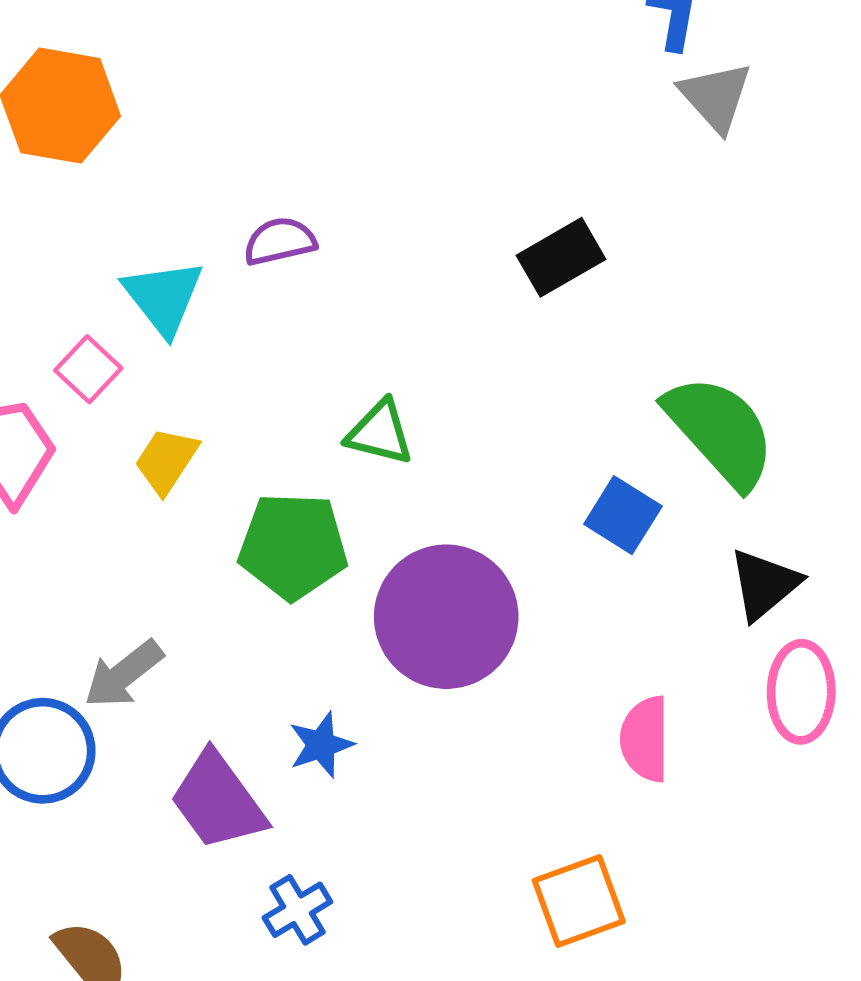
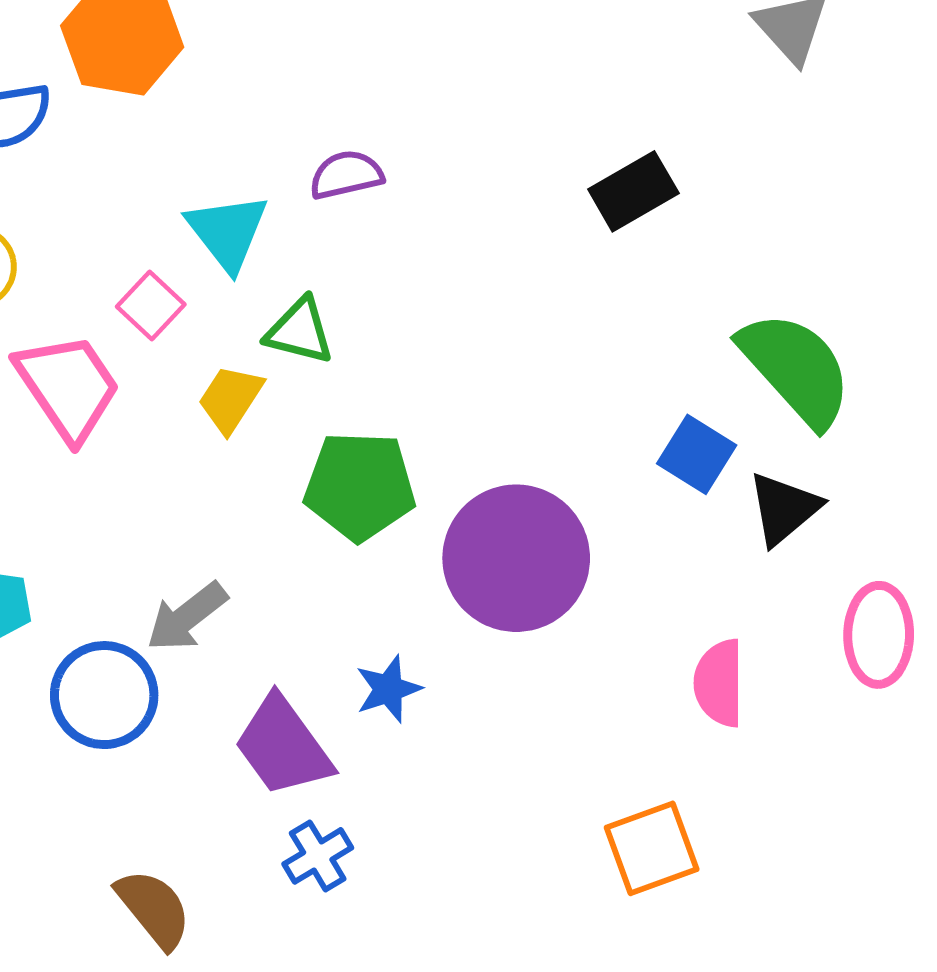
green triangle: (380, 433) -> (300, 331), moved
black triangle: (764, 584) -> (784, 509), moved
blue cross: (297, 910) -> (318, 856), moved

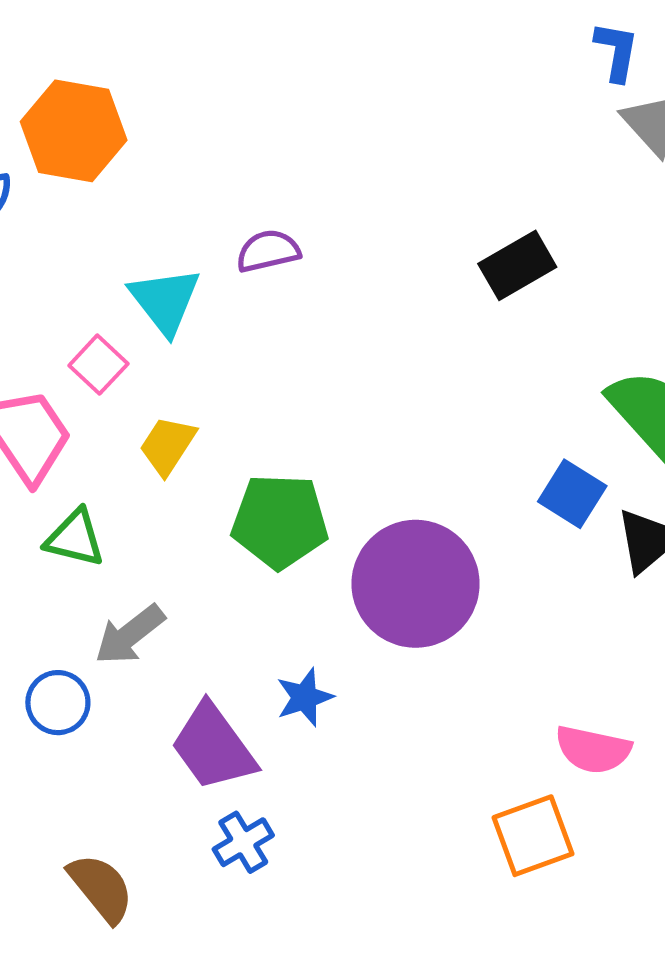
green triangle: (300, 331) -> (75, 538), moved
pink semicircle: (719, 683) -> (593, 750), moved, turned -78
blue circle: (104, 695) -> (58, 703), size x0.7

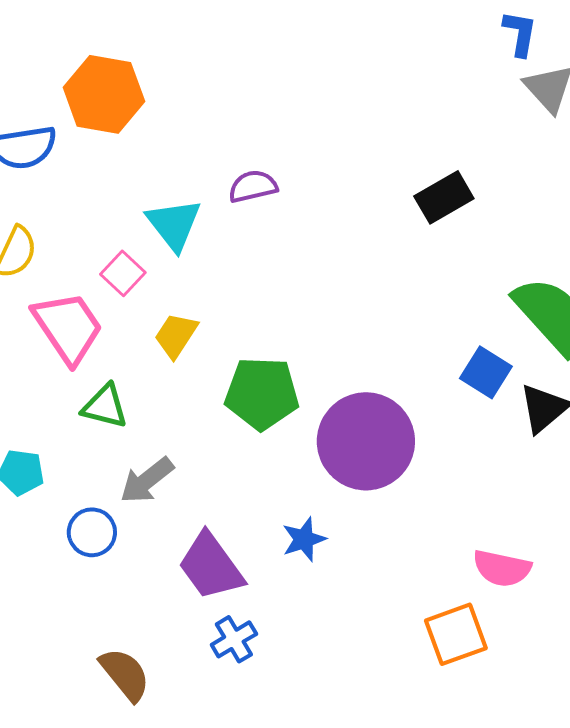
blue star: (305, 697) -> (304, 539), moved

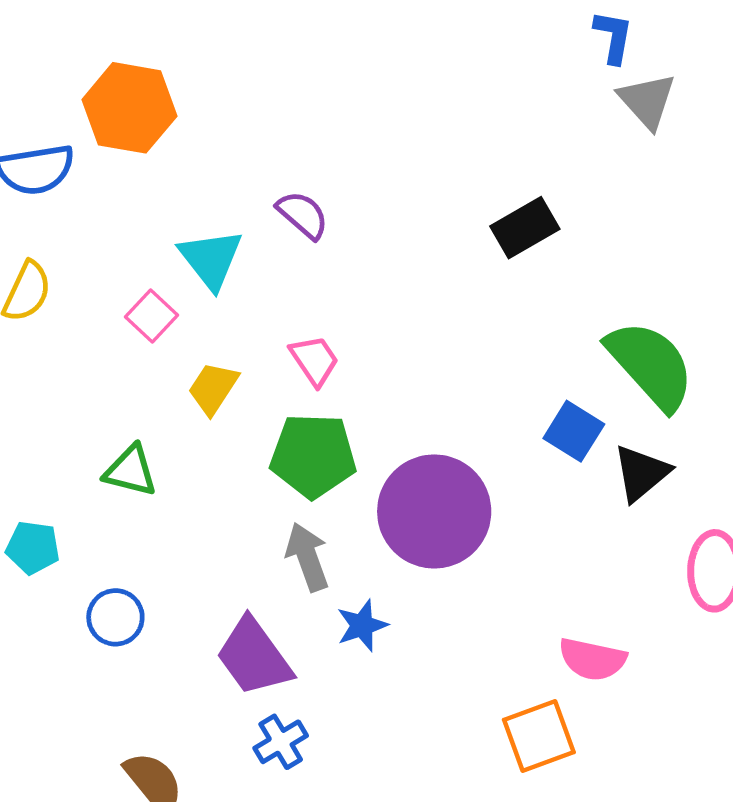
purple semicircle: (253, 186) -> (303, 215), turned 54
pink trapezoid: (68, 327) -> (314, 360), moved, size x0.6
gray arrow: (147, 480) -> (307, 557), moved, turned 108

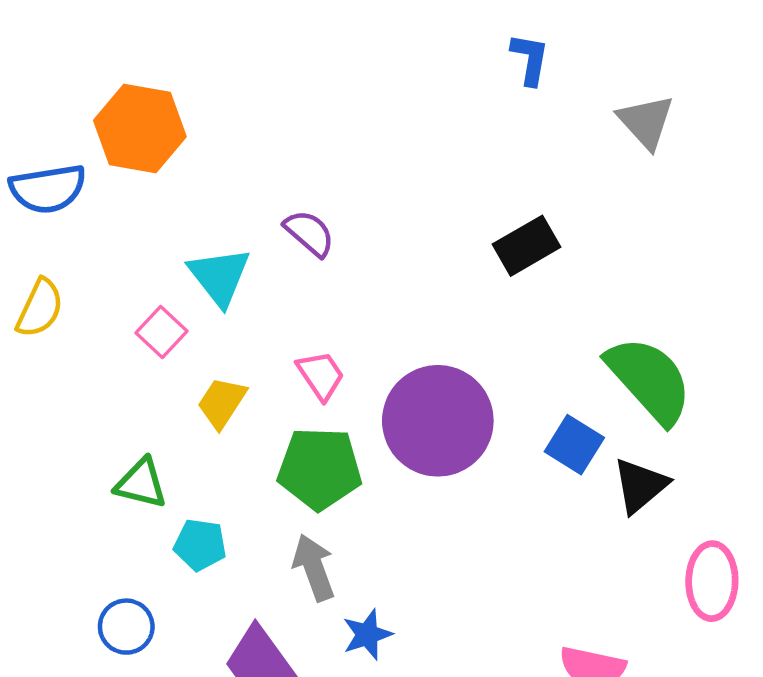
blue L-shape: (613, 37) -> (530, 59), moved
purple circle: (434, 511) -> (438, 421), moved
cyan pentagon: (33, 548) -> (200, 545), moved

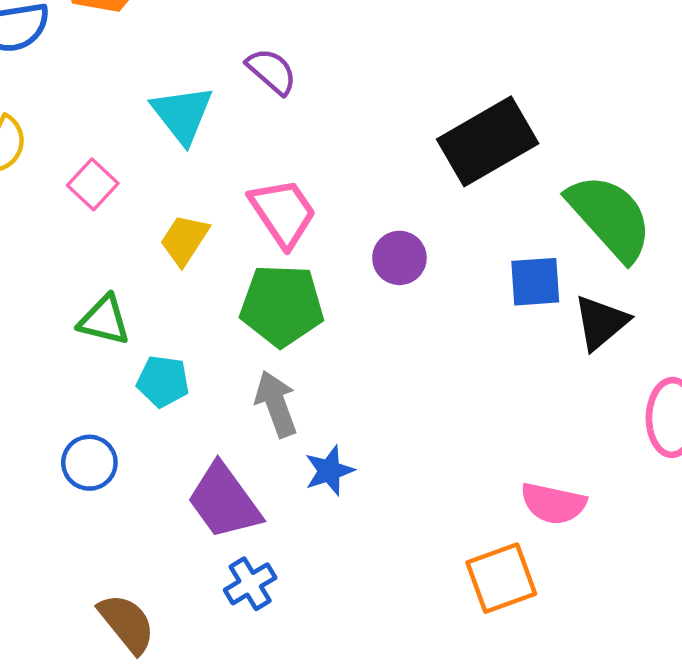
black rectangle: (527, 246) -> (488, 141), moved, size x1.5
pink square: (161, 332) -> (93, 184), moved
pink trapezoid: (321, 375) -> (283, 213), size x1.4
purple circle: (438, 421) -> (399, 258), size x0.5
blue square: (574, 445) -> (535, 282), turned -36

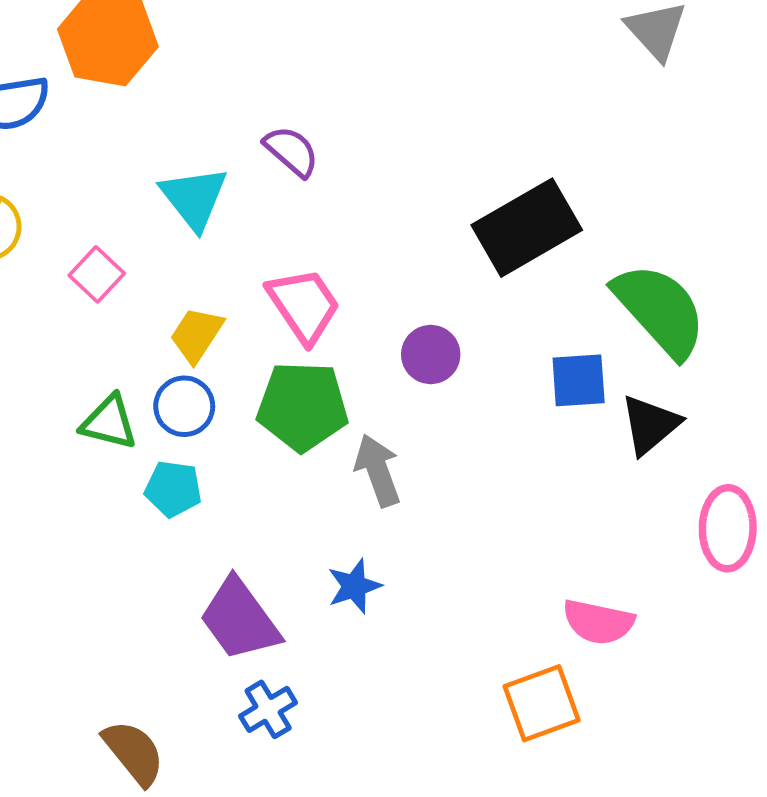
gray arrow: (276, 404) -> (378, 470), moved
blue circle: (89, 463) -> (184, 406), moved

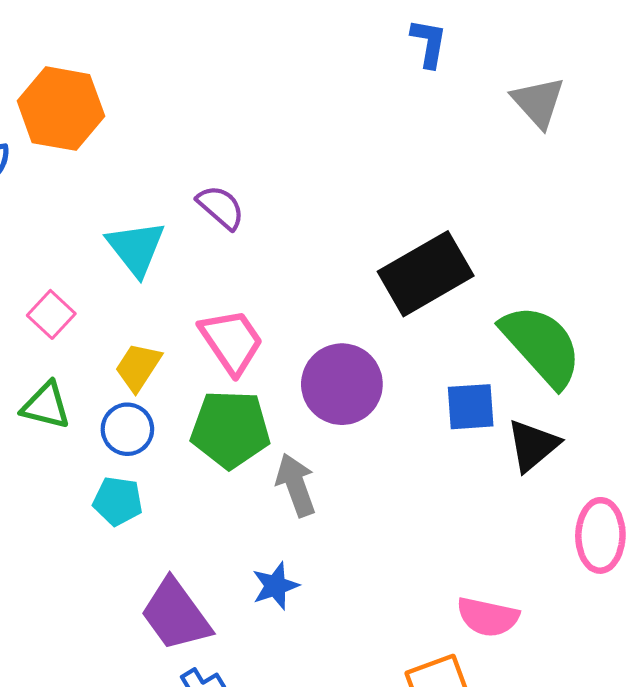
purple circle: (431, 354) -> (342, 384), size x1.6
green triangle: (109, 422) -> (46, 406), moved

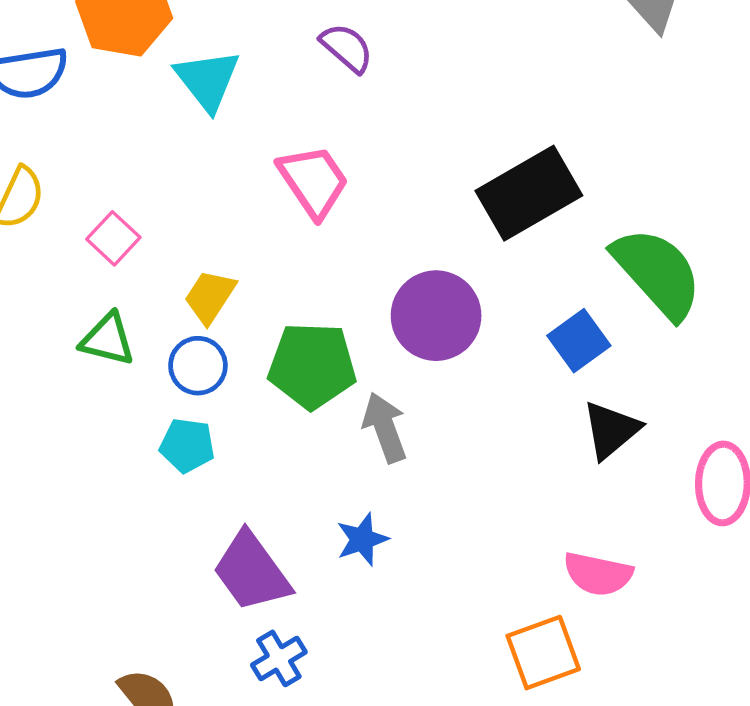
purple semicircle: (221, 207) -> (347, 48), moved
cyan triangle: (136, 248) -> (207, 80), moved
pink trapezoid: (231, 341) -> (313, 181), moved
blue square: (471, 407) -> (579, 341), turned -32
black triangle: (533, 445) -> (611, 430), moved

